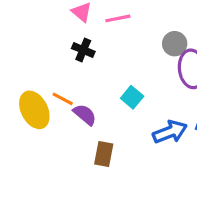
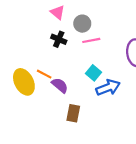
pink line: (118, 18) -> (91, 40), moved
gray circle: (175, 44) -> (82, 24), moved
blue arrow: (170, 132) -> (108, 88), moved

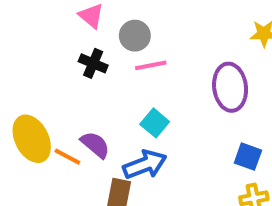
orange line: (44, 74) -> (67, 157), moved
blue arrow: (108, 88) -> (145, 165), moved

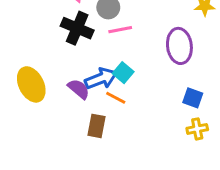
black cross: (93, 63) -> (77, 28), size x1.5
orange line: (67, 157) -> (116, 98), moved
blue arrow: (145, 165) -> (101, 79), moved

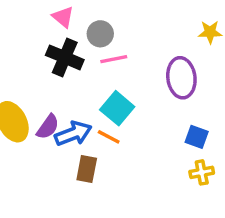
cyan square: (123, 73) -> (117, 108), size x1.4
blue arrow: (101, 79) -> (73, 134), moved
purple semicircle: (79, 89) -> (48, 127), moved, turned 85

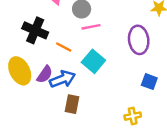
black cross: (65, 57) -> (35, 30), moved
orange line: (109, 137) -> (64, 47), moved
yellow cross: (202, 172) -> (133, 116), moved

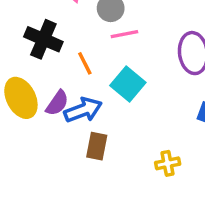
orange line: (64, 47) -> (85, 63), turned 35
yellow cross: (133, 116) -> (168, 163), moved

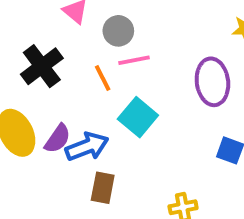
black cross: (43, 39) -> (42, 66), turned 30
orange line: (85, 63) -> (103, 78), moved

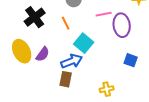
pink line: (134, 60) -> (104, 14), moved
blue arrow: (87, 147) -> (72, 61), moved

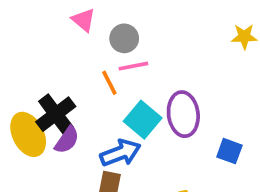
pink line: (104, 14) -> (133, 66), moved
black cross: (35, 17) -> (56, 114), moved
purple ellipse: (122, 25) -> (183, 114), moved

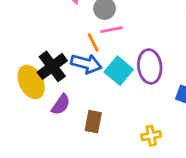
purple semicircle: (67, 140) -> (61, 105), moved
blue arrow: (120, 153) -> (86, 64), moved, turned 36

